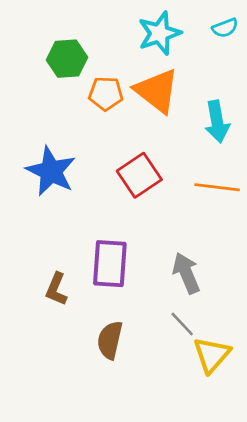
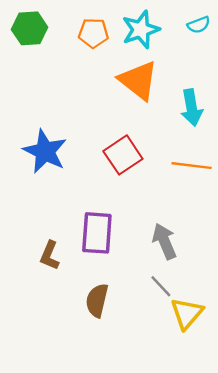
green hexagon: (67, 59) -> (30, 28), moved
orange pentagon: (106, 94) -> (93, 33), moved

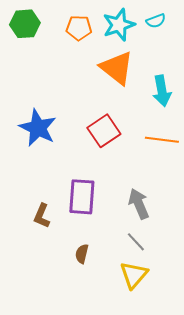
cyan semicircle: (199, 25) -> (156, 21), moved
brown semicircle: (97, 300) -> (82, 254), size x0.7
yellow triangle: (187, 313) -> (134, 275), moved

